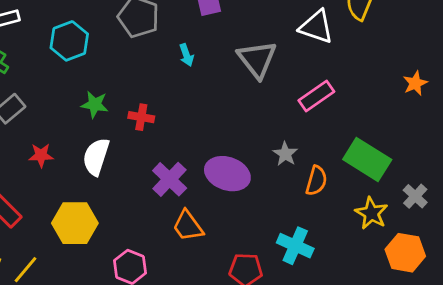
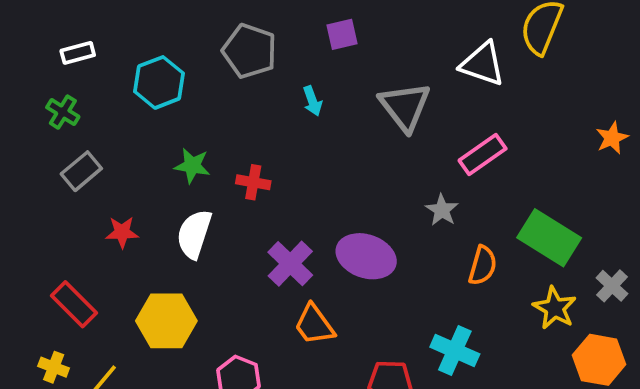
gray star: (285, 154) -> (442, 210), moved

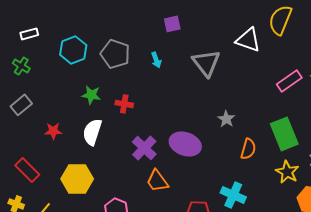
gray pentagon: (250, 51) -> (115, 54), moved
pink rectangle: (483, 155) -> (289, 81), moved
gray rectangle: (81, 171) -> (21, 105), moved
green rectangle: (549, 238) -> (284, 134), turned 36

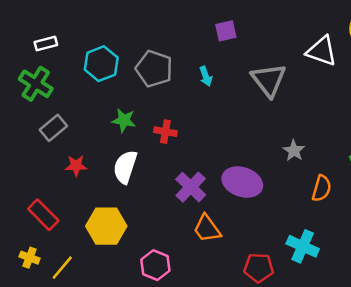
green cross: (21, 66) -> (36, 84), size x1.5
gray rectangle: (21, 105) -> (53, 128), moved

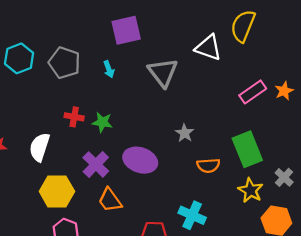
purple square: (226, 31) -> (126, 30), size x1.6
green star: (124, 120) -> (102, 122), moved
orange semicircle: (322, 188) -> (208, 165), turned 70
yellow hexagon: (106, 226) -> (57, 191), moved

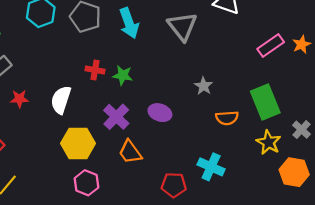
cyan arrow: (109, 69) -> (129, 23), size x1.8
purple ellipse: (140, 160) -> (160, 113), size x0.7

